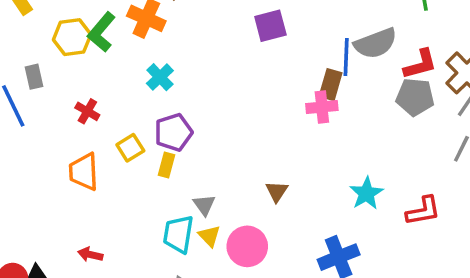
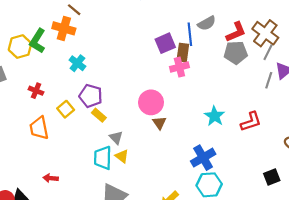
purple square: (270, 26) -> (165, 43), moved
gray semicircle: (376, 43) -> (207, 23), size x0.7
purple pentagon: (173, 132) -> (91, 96), turned -30
yellow rectangle: (166, 165) -> (99, 115), moved, turned -56
pink circle: (247, 246) -> (151, 102), moved

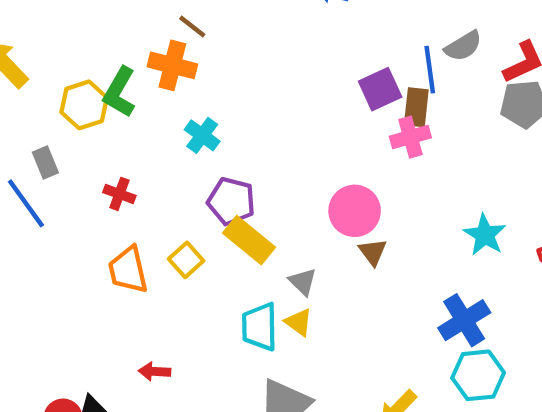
yellow square: (66, 109) -> (186, 260), moved
yellow rectangle: (99, 115) -> (249, 240), size x1.6
gray triangle: (116, 138) -> (303, 282), moved

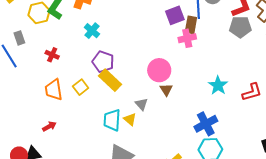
gray triangle: (303, 282) -> (142, 104), moved
red arrow: (154, 371) -> (49, 126), moved, turned 144

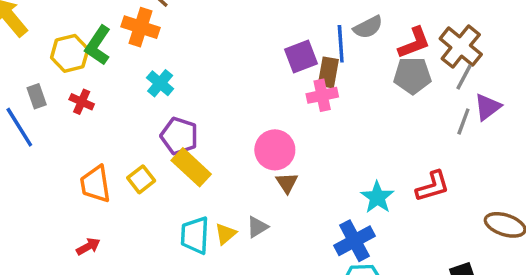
red cross: (52, 55) -> (82, 102), moved
cyan star: (218, 85) -> (377, 197), moved
gray triangle: (142, 104) -> (257, 227), moved, turned 40
yellow triangle: (130, 119) -> (226, 234), turned 40

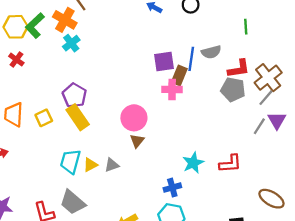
cyan cross: (160, 83) -> (71, 43), moved
purple triangle: (488, 107) -> (277, 120), turned -36
blue cross: (355, 241) -> (172, 188), size x0.7

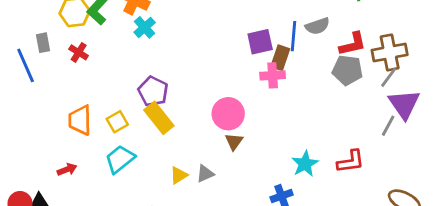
brown cross: (268, 78) -> (390, 52), turned 32
purple triangle: (277, 120) -> (404, 104), size x1.4
gray line: (259, 126) -> (388, 126), moved
cyan trapezoid: (70, 161) -> (120, 159), moved, turned 40

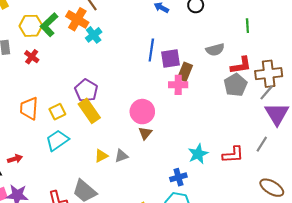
cyan cross: (145, 27) -> (94, 35), moved
blue line: (294, 36) -> (151, 50), moved
gray pentagon: (347, 70) -> (236, 85), turned 30
gray line: (388, 126) -> (262, 144), moved
red arrow: (67, 169) -> (15, 159), moved

